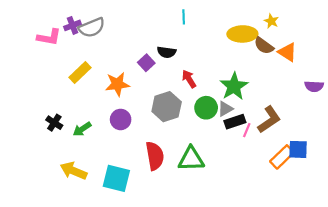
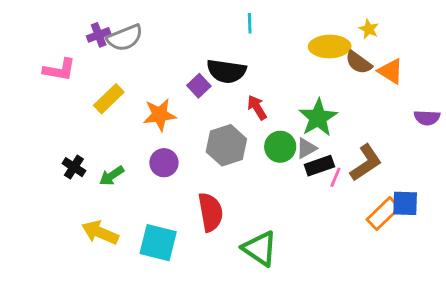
pink L-shape: (49, 37) -> (59, 70), moved
black semicircle: (167, 52) -> (226, 71), size x1.5
green triangle: (191, 159) -> (260, 248), moved, turned 36

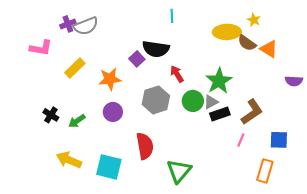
pink line: (335, 177) -> (241, 140), moved
orange rectangle: (383, 214) -> (265, 171), moved, turned -30
green triangle: (260, 248) -> (179, 171), turned 36

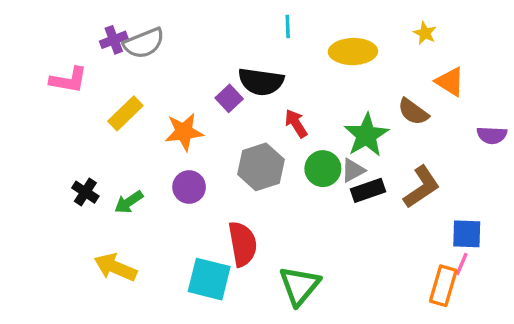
yellow ellipse: (227, 32) -> (353, 52), moved
brown semicircle: (247, 43) -> (413, 112), moved
pink line: (241, 140) -> (462, 264), moved
cyan square: (109, 167) -> (209, 279), moved

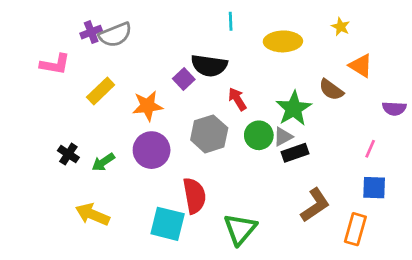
purple circle: (189, 187) -> (152, 150), size x1.4
brown L-shape: (422, 187) -> (315, 205), moved
pink line: (462, 264) -> (370, 149), moved

